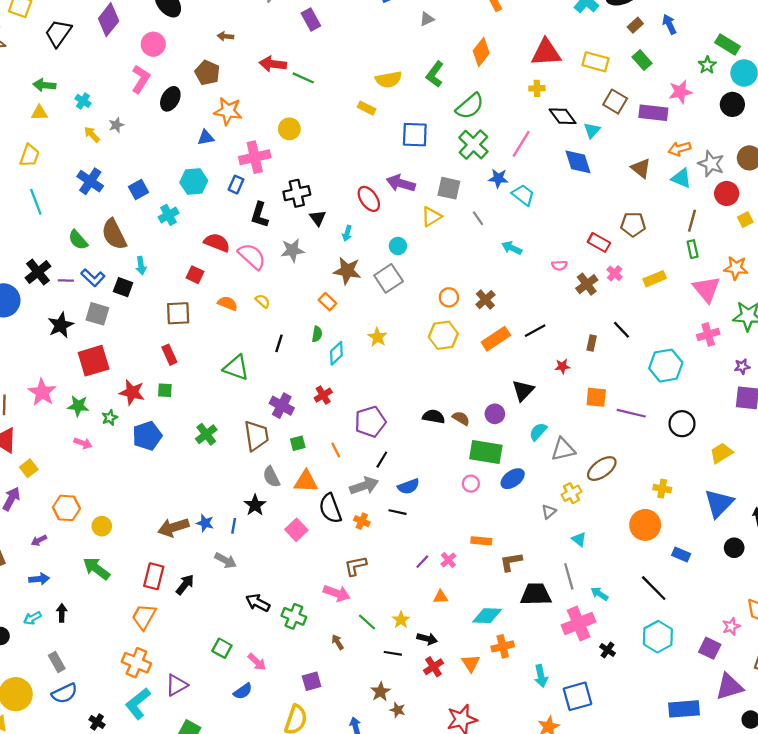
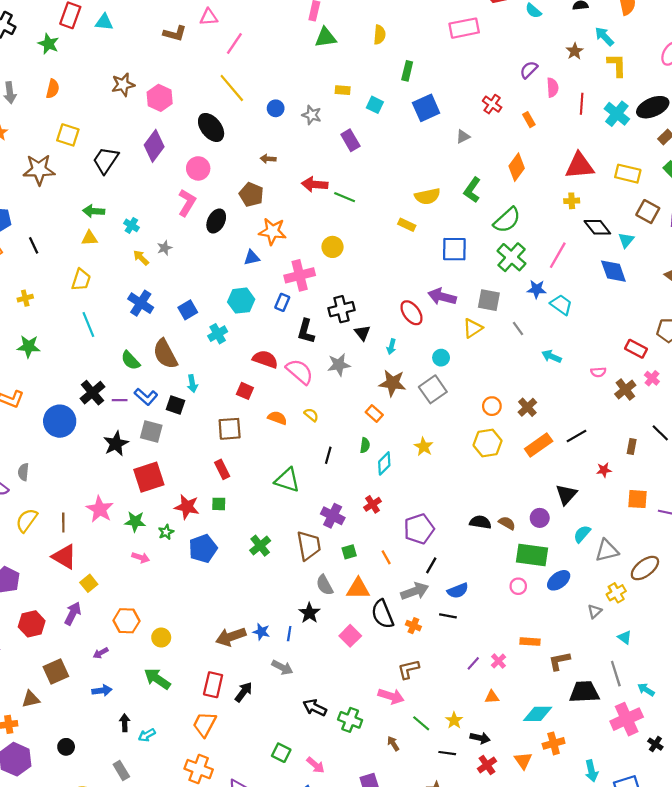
cyan arrow: (32, 618) -> (147, 735), moved

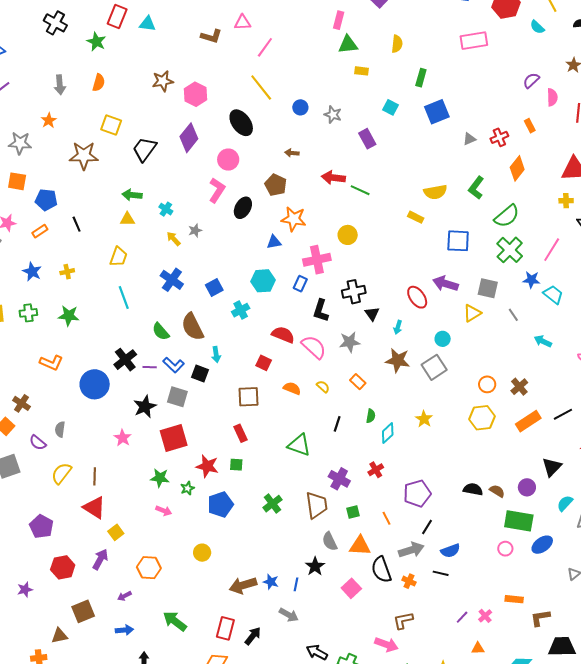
yellow rectangle: (343, 90) -> (361, 71), moved
red cross: (492, 104) -> (499, 137), moved, turned 30
orange rectangle: (374, 413) -> (358, 382), moved
pink star: (100, 509) -> (123, 438), moved, size x0.7
yellow circle: (161, 638) -> (202, 553), moved

